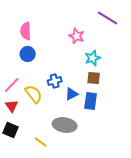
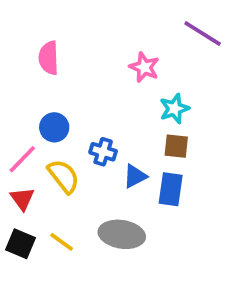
blue circle: (28, 54) -> (54, 127), moved
blue cross: (55, 81) -> (103, 152), turned 32
yellow line: (41, 142) -> (62, 242), moved

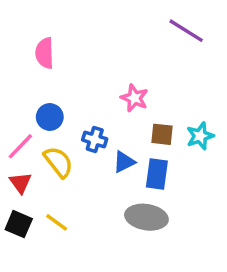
pink star: (144, 67) -> (134, 98), moved
cyan star: (174, 109) -> (200, 136), moved
gray ellipse: (122, 234) -> (146, 217), moved

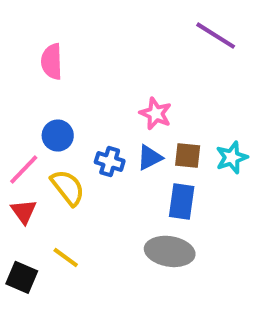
blue triangle: (124, 162) -> (150, 158), moved
black square: (19, 224) -> (22, 277), moved

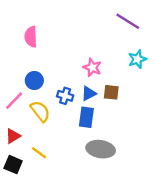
cyan star: (232, 158) -> (137, 59), moved
blue rectangle: (182, 201) -> (86, 117), moved
red triangle: (24, 211) -> (13, 136), moved, turned 35

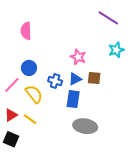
yellow line: (39, 153) -> (30, 119), moved

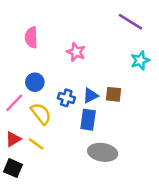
pink star: (78, 57) -> (76, 52), moved

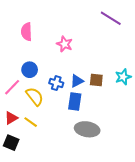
cyan star: (140, 60) -> (123, 77), moved

